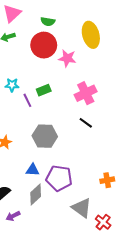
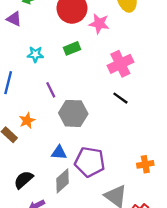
green rectangle: (44, 90) -> (72, 48), moved
purple line: (27, 100) -> (51, 90), moved

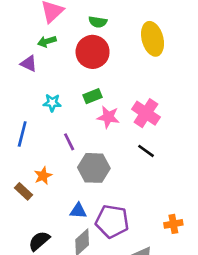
pink star: (99, 24) -> (108, 117), moved
pink cross: (120, 64) -> (146, 113), turned -30

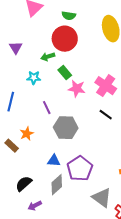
green arrow: (47, 41) -> (48, 57), moved
purple triangle: (29, 64) -> (16, 48), turned 32
green rectangle: (93, 96) -> (65, 73), turned 72
purple pentagon: (112, 221) -> (80, 169), turned 30

